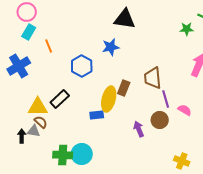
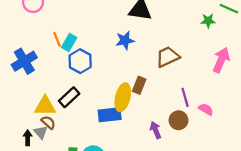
cyan rectangle: (29, 32) -> (69, 43), moved
blue hexagon: (82, 66) -> (80, 61), moved
brown trapezoid: (153, 78) -> (168, 57), moved, turned 70
blue rectangle: (97, 115) -> (110, 115), size x1.5
gray triangle: (34, 131) -> (41, 132), turned 40

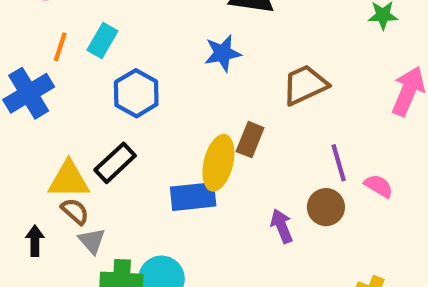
orange line: (57, 39) -> (60, 47), moved, turned 40
cyan rectangle: (69, 43) -> (102, 41), moved
gray triangle: (41, 132) -> (92, 241), moved

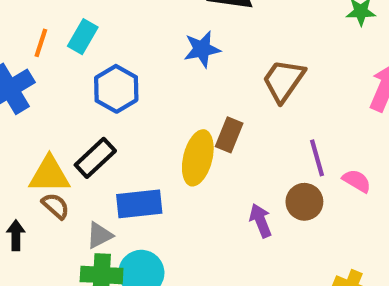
brown trapezoid: (305, 85) -> (284, 80), turned -30
blue rectangle: (193, 197) -> (139, 204), moved
gray triangle: (92, 241) -> (99, 235), moved, turned 44

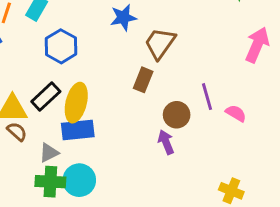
brown trapezoid: (284, 80) -> (160, 43), moved
yellow ellipse: (198, 158) -> (76, 103), moved
brown circle: (304, 202) -> (177, 115), moved

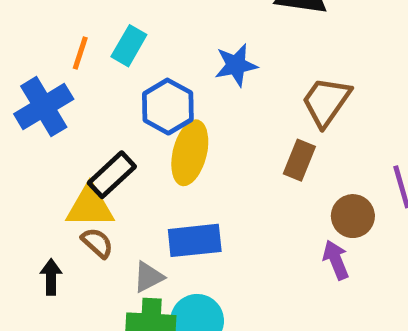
blue star: (123, 17) -> (236, 65), moved
black rectangle: (46, 97) -> (112, 175), moved
yellow ellipse: (76, 103) -> (190, 153), moved

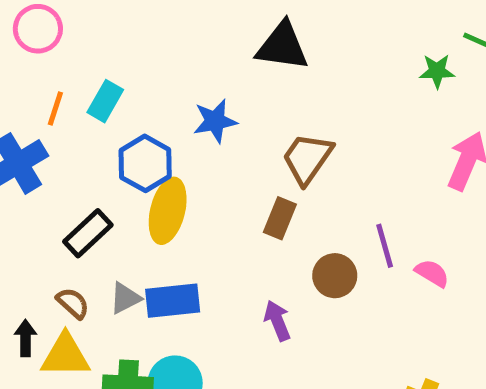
yellow triangle: (90, 206) -> (65, 355), moved
purple arrow: (336, 260) -> (277, 321), moved
gray triangle: (148, 277) -> (125, 298), moved

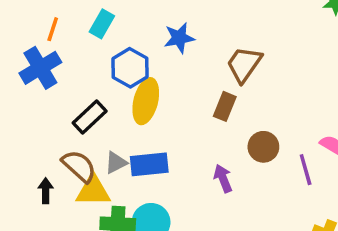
orange line: (55, 109) -> (53, 29), moved
purple line: (385, 246) -> (306, 170), moved
brown semicircle: (73, 303) -> (79, 166), size x1.5
yellow triangle: (65, 355) -> (93, 191), moved

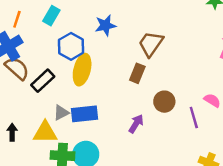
brown semicircle: (79, 166) -> (17, 68), moved
purple arrow: (223, 178) -> (136, 124), turned 54

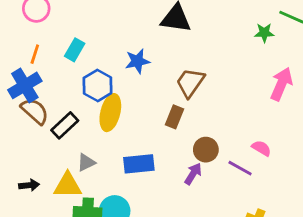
blue rectangle: (85, 114) -> (139, 164), moved
purple line: (194, 118) -> (240, 168), turned -45
purple arrow: (136, 124) -> (193, 174), moved
black arrow: (12, 132) -> (29, 185), turned 84

